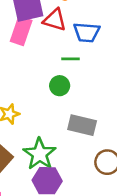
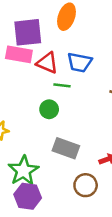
red triangle: (55, 20) -> (47, 63), moved
pink rectangle: (21, 31) -> (19, 54), turned 75

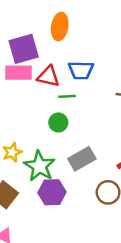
gray rectangle: (66, 148) -> (82, 159), turned -40
green star: (23, 171) -> (40, 166), moved
purple hexagon: (28, 196) -> (52, 192), moved

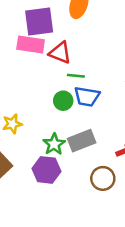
blue trapezoid: (81, 70) -> (87, 97), moved
green star: (40, 166) -> (54, 144), moved, size x0.7

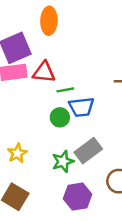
green star: (54, 144) -> (63, 161), turned 30
purple hexagon: (46, 170) -> (77, 197), moved

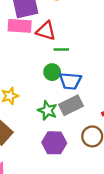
blue trapezoid: (81, 107) -> (70, 81), moved
green star: (63, 161) -> (47, 110), turned 30

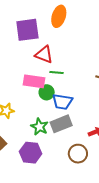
pink rectangle: (20, 26) -> (34, 81), moved
purple hexagon: (54, 143) -> (31, 153), moved

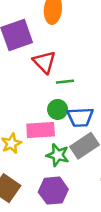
red triangle: (44, 55) -> (44, 62), turned 36
pink rectangle: (34, 81) -> (41, 130), moved

